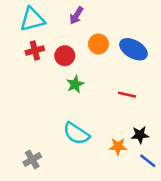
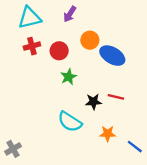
blue ellipse: (133, 49) -> (112, 56), moved
red line: (127, 95) -> (116, 97), moved
black star: (140, 135) -> (93, 102), moved
gray cross: (32, 160) -> (13, 149), moved

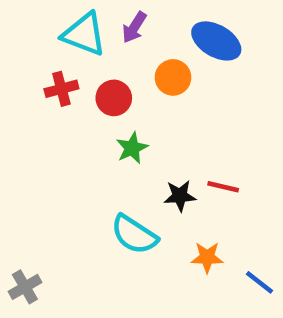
cyan triangle: (30, 18) -> (84, 34), moved, turned 35
blue ellipse: (112, 56) -> (216, 41), moved

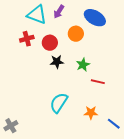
green star: (132, 148) -> (83, 65), moved
black star: (180, 196) -> (57, 62), moved
cyan semicircle: (134, 235) -> (59, 103), turned 90

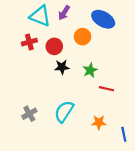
blue line: (114, 124) -> (124, 134), turned 40
gray cross: (11, 126) -> (29, 114), moved

